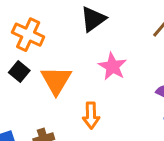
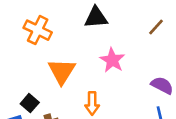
black triangle: (93, 19) -> (96, 17), turned 30
black square: (19, 71) -> (30, 103), moved

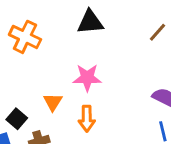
pink star: (112, 60) -> (87, 78), moved, turned -30
orange triangle: (62, 71) -> (53, 102), moved, size x0.6

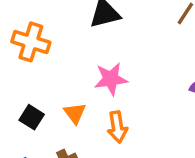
black square: (17, 119) -> (32, 117), moved

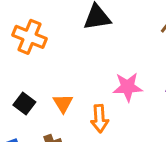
pink star: (111, 79) -> (128, 87), moved

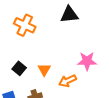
orange arrow: (100, 119) -> (68, 81), turned 66

